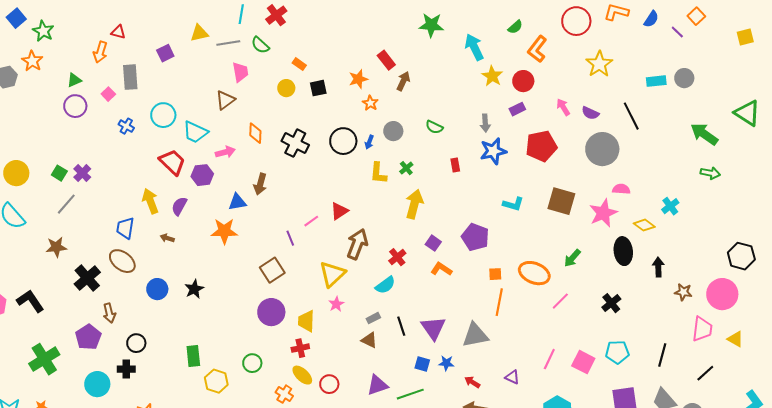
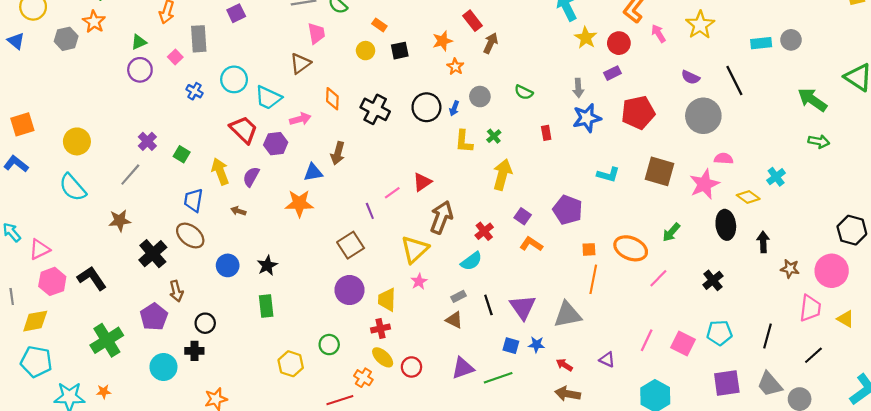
pink arrow: (563, 107) -> (658, 33), moved
green square: (59, 173) -> (182, 154), moved
green rectangle: (193, 356) -> (266, 306), moved

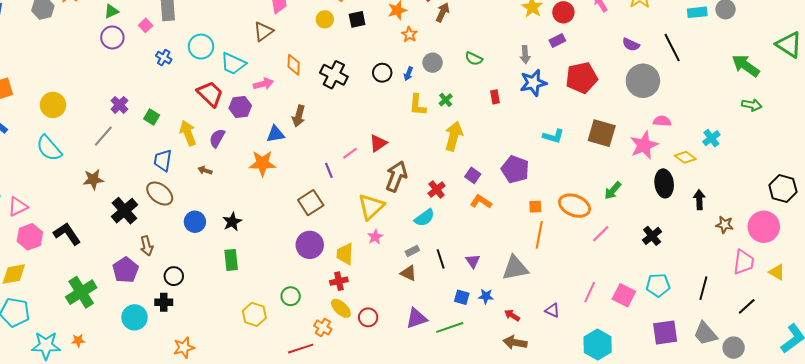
black circle: (426, 107) -> (382, 73), size x0.7
purple triangle: (523, 307) -> (473, 261), size x0.6

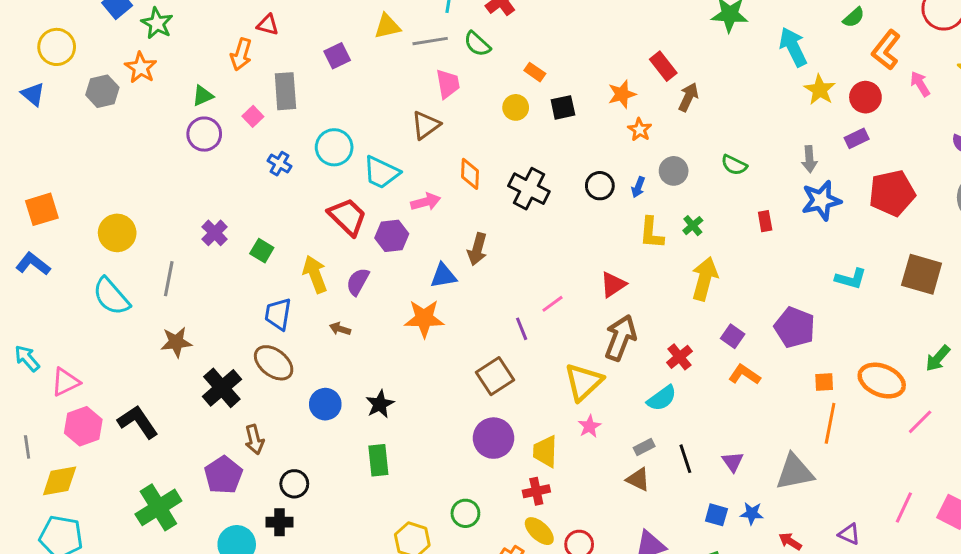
gray line: (103, 136) -> (169, 279), moved, turned -30
red triangle: (378, 143) -> (613, 285), moved

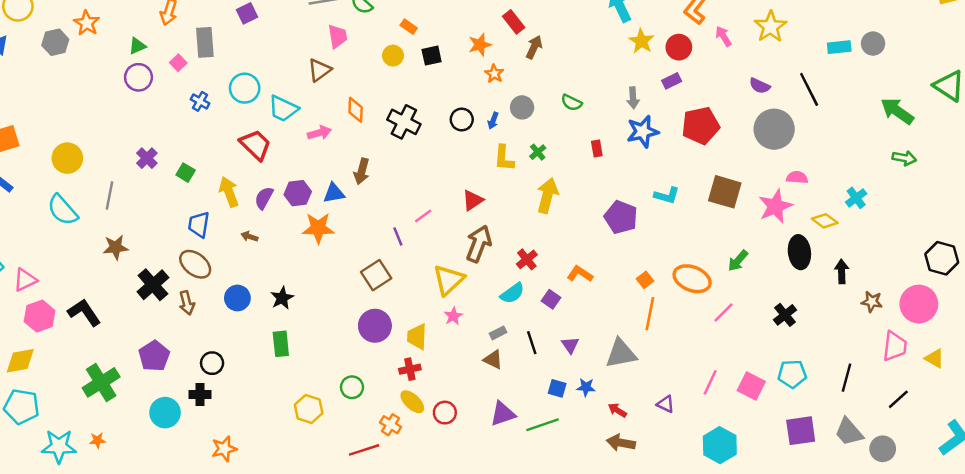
purple hexagon: (392, 236) -> (298, 193), moved
purple pentagon: (795, 327) -> (621, 217), moved
purple square: (733, 336) -> (551, 299), moved
orange square: (824, 382) -> (645, 280), turned -35
brown arrow: (254, 440) -> (187, 303), moved

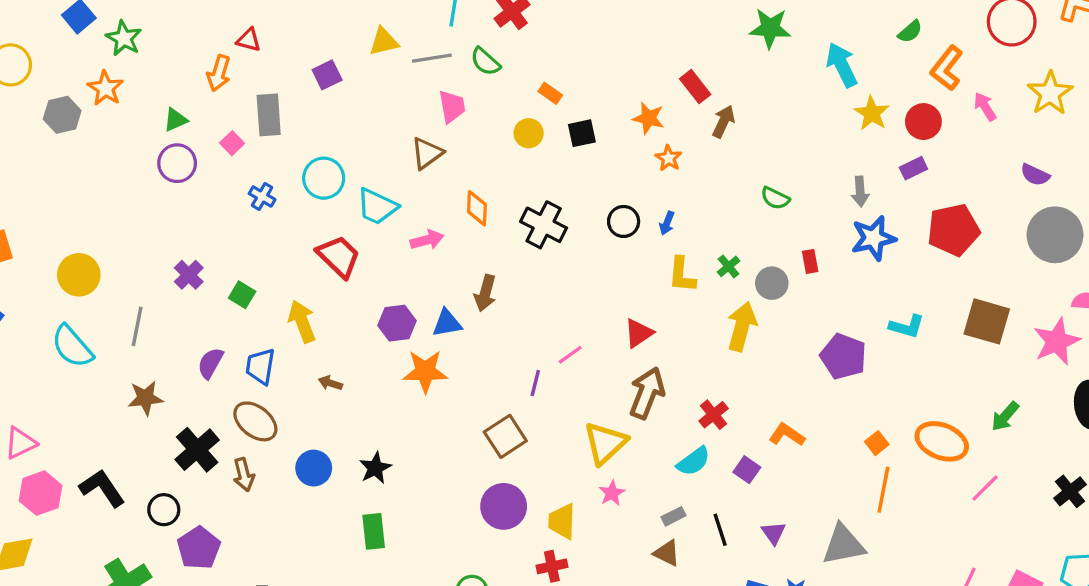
orange star: (480, 45) -> (649, 118), turned 30
gray circle: (522, 107) -> (772, 283), moved
purple semicircle: (264, 198) -> (210, 363), moved
purple line: (398, 236) -> (535, 383), turned 36
black circle: (212, 363) -> (164, 510), moved

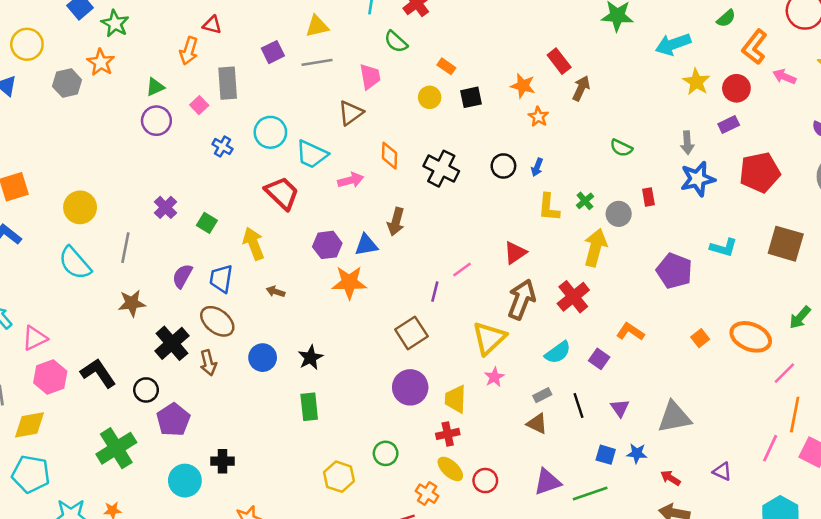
gray line: (432, 58) -> (317, 62), moved
cyan arrow: (842, 65) -> (673, 44), turned -84
pink arrow: (985, 107) -> (784, 77), turned -35
red cross: (714, 415) -> (573, 297), moved, size x1.4
orange line: (883, 490) -> (795, 415), moved

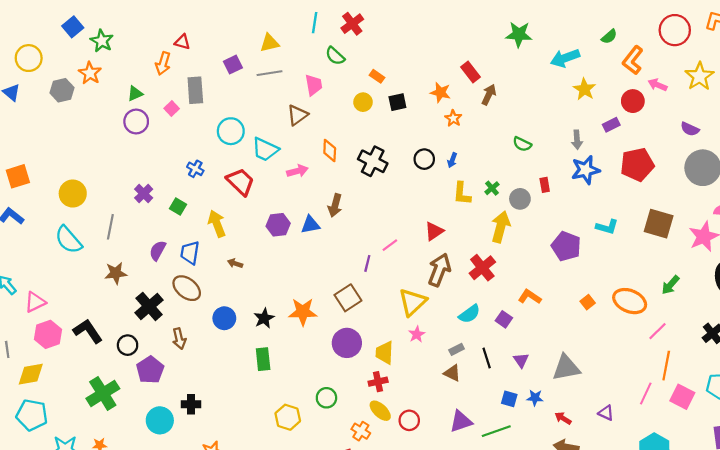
red circle: (736, 88) -> (633, 101), moved
blue cross: (222, 147) -> (195, 169), moved
orange star: (349, 282) -> (303, 312), moved
brown arrow: (208, 363) -> (179, 339), moved

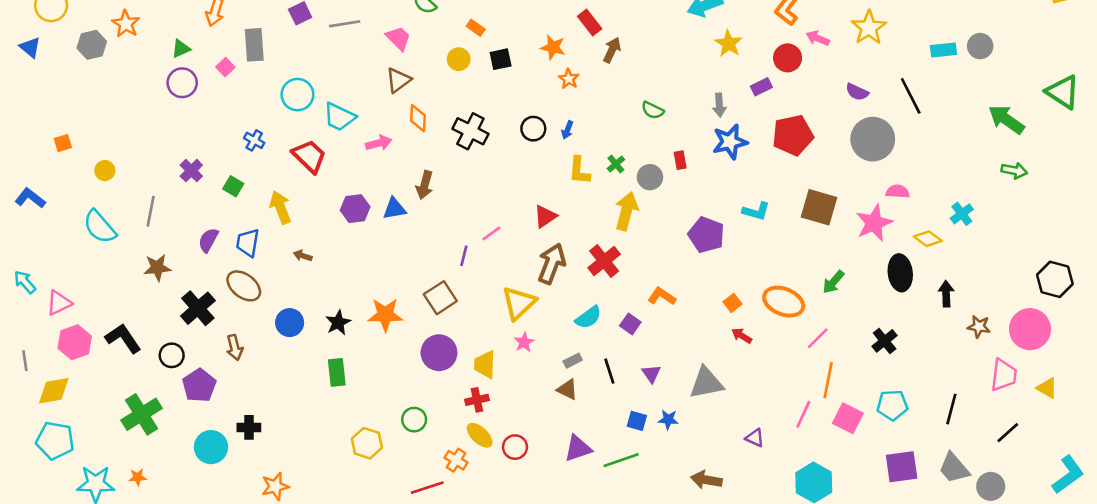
pink trapezoid: (314, 85) -> (398, 38), turned -35
brown triangle: (297, 115) -> (398, 80), moved
orange square: (18, 176) -> (63, 143), moved, size x0.6
yellow circle: (73, 194) -> (105, 171), size x0.6
red arrow: (563, 418) -> (742, 336), moved

